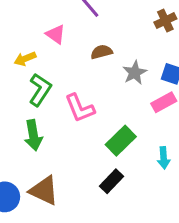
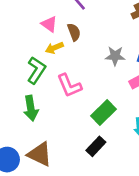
brown semicircle: (102, 52) -> (74, 32), moved, turned 84
yellow arrow: (25, 59) -> (54, 48), moved
gray star: (135, 73) -> (115, 56), turned 30

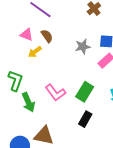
green L-shape: (36, 70) -> (15, 81), moved
pink L-shape: (69, 86) -> (55, 93), moved

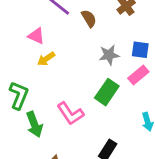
brown semicircle: (47, 36) -> (89, 18), moved
green rectangle: (85, 92) -> (107, 92), moved

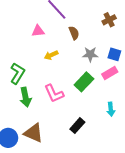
brown semicircle: (89, 18) -> (74, 33), moved
pink triangle: (36, 36) -> (38, 31), turned -40
yellow arrow: (46, 59) -> (51, 55), moved

